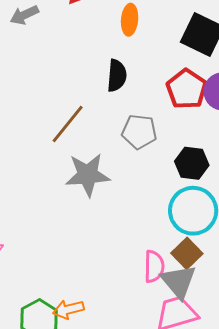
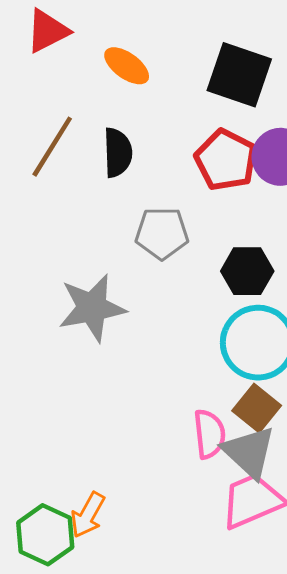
orange ellipse: (130, 20) -> (127, 66), turned -52
brown line: (68, 124) -> (52, 147), moved
orange arrow: (68, 309) -> (88, 515), turned -40

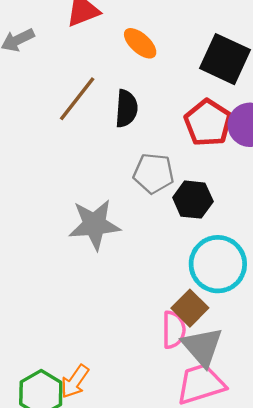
black hexagon: (247, 271) -> (193, 200), moved
brown square: (257, 408) -> (190, 308), moved

